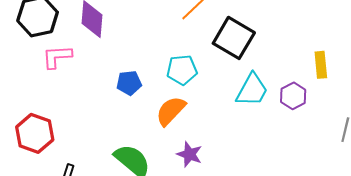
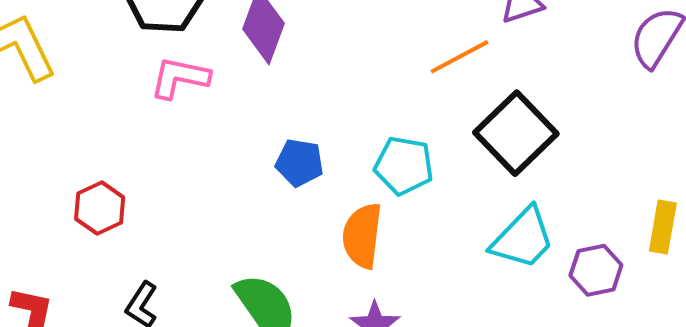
orange semicircle: (171, 111) -> (362, 236), turned -52
red hexagon: (35, 133) -> (100, 208), size x0.7

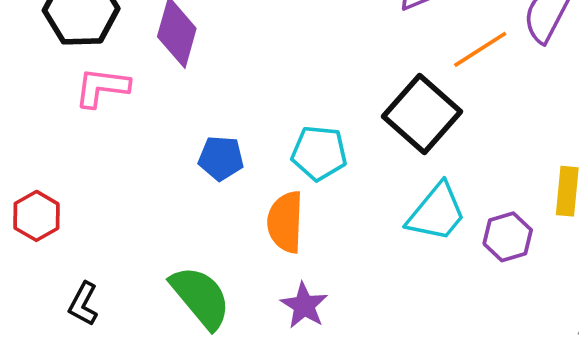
orange line: (459, 57) -> (480, 49), moved

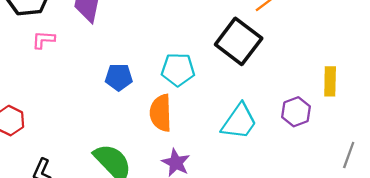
pink L-shape: (102, 87) -> (43, 40), size x0.7
cyan trapezoid: (437, 212) -> (239, 122), moved

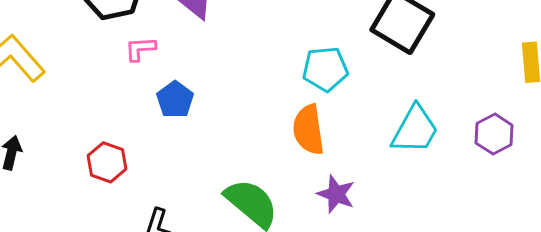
blue pentagon: (119, 77) -> (175, 100), moved, turned -30
purple hexagon: (296, 112) -> (494, 134), moved

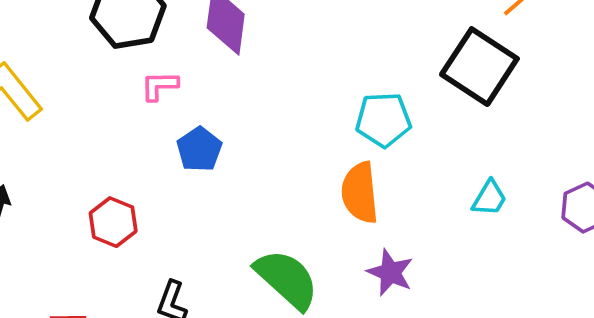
cyan trapezoid: (415, 130) -> (489, 198), size x0.6

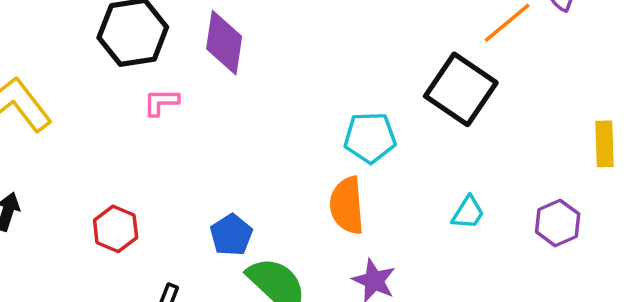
blue pentagon: (199, 149) -> (231, 235), moved

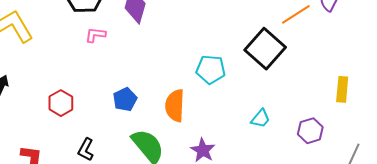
orange semicircle: (347, 205) -> (175, 106), moved
blue pentagon: (231, 235) -> (125, 99), moved

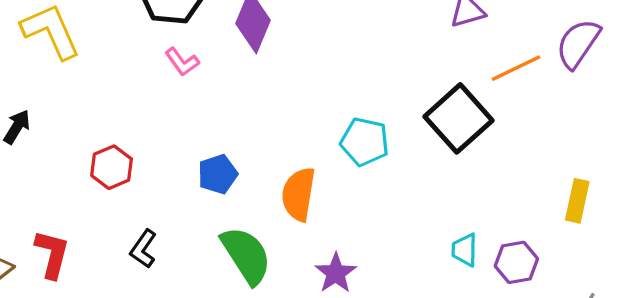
pink L-shape: (95, 35) -> (182, 62), turned -140
cyan trapezoid: (261, 119) -> (465, 250), moved, turned 135

